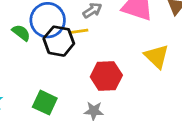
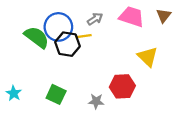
green semicircle: (21, 33) -> (37, 37), size x1.6
red hexagon: (106, 76) -> (122, 86), moved

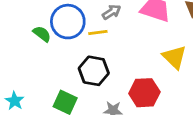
green semicircle: (37, 37) -> (42, 34), size x0.6
black hexagon: (68, 44) -> (94, 71), moved

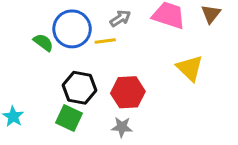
black hexagon: (94, 71) -> (80, 88), moved
red hexagon: (144, 93) -> (128, 92), moved

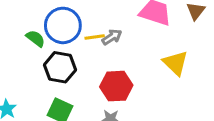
gray arrow: (120, 18) -> (112, 37), moved
black hexagon: (80, 88) -> (60, 67), moved

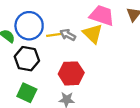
gray arrow: (112, 37) -> (68, 35), turned -119
yellow triangle: (175, 63) -> (93, 34), moved

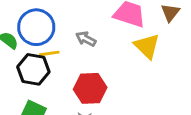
yellow triangle: (93, 34) -> (147, 46), moved
yellow line: (54, 35) -> (49, 53), moved

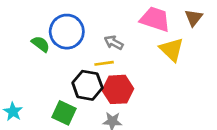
yellow line: (49, 53) -> (104, 63), moved
black hexagon: (33, 69) -> (87, 85), moved

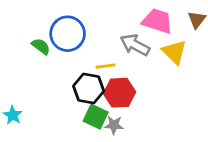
gray arrow: (114, 43) -> (135, 45), moved, size x1.5
green square: (64, 113) -> (96, 117), moved

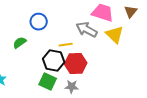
blue circle: (68, 34) -> (39, 22), size x0.7
green semicircle: (41, 46) -> (20, 43), moved, turned -72
green square: (96, 117) -> (48, 82), moved

